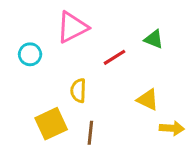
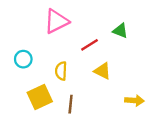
cyan circle: (30, 54) -> (23, 59), moved
yellow triangle: (148, 100) -> (102, 71), moved

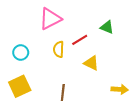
yellow semicircle: (61, 71) -> (59, 49), moved
yellow square: (40, 97) -> (20, 86), moved

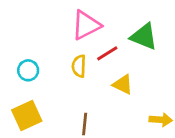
pink triangle: (50, 19) -> (86, 25), moved
green triangle: (107, 27) -> (144, 36), size x1.5

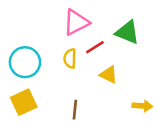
cyan circle: (28, 70) -> (25, 62), size x1.6

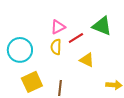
pink triangle: (76, 22) -> (58, 27), moved, size x0.7
yellow square: (24, 102) -> (32, 82), moved

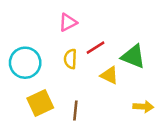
green triangle: (102, 26) -> (133, 56), moved
pink triangle: (58, 27) -> (68, 22), moved

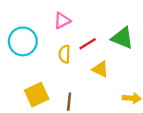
green triangle: (133, 56) -> (122, 38), moved
cyan circle: (25, 63) -> (23, 41), moved

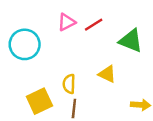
red line: (88, 44) -> (94, 25), moved
yellow semicircle: (64, 54) -> (69, 84), moved

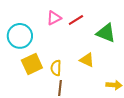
yellow square: (39, 101) -> (32, 64), moved

